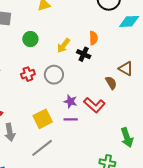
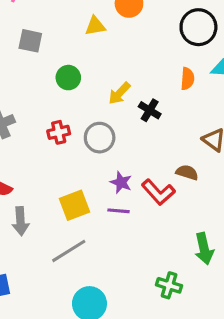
orange semicircle: (93, 38) -> (187, 79), moved
brown semicircle: (111, 83) -> (187, 172), moved, turned -48

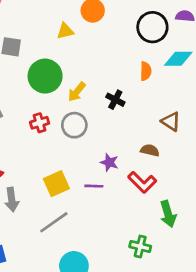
green circle: (68, 78) -> (45, 76), size x1.6
yellow arrow: (119, 93) -> (77, 92), moved
purple star: (121, 182) -> (109, 162), moved
red L-shape: (158, 192) -> (142, 182), moved

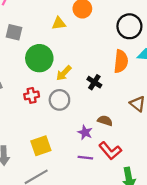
orange semicircle: (146, 71) -> (121, 61), size x1.5
brown semicircle: (150, 150) -> (105, 121), moved
purple line: (94, 186) -> (85, 158), moved

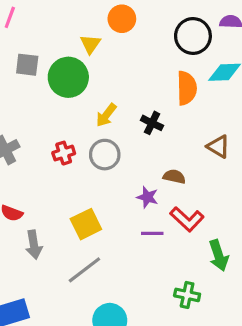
yellow triangle: (59, 23) -> (90, 44), turned -40
green circle: (39, 58) -> (68, 77), moved

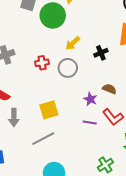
black cross: (152, 123) -> (101, 53), turned 32
green cross: (187, 295) -> (105, 165), turned 35

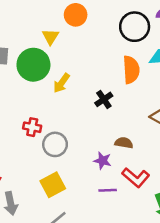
yellow arrow: (73, 43) -> (62, 83), moved
red cross: (42, 63) -> (32, 127), turned 32
gray circle: (68, 68) -> (55, 144), moved

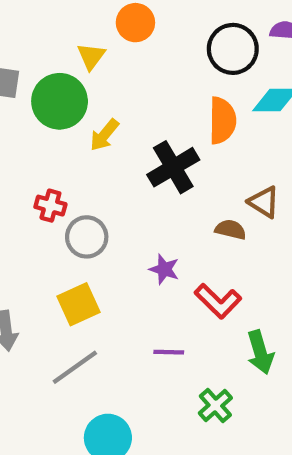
black cross: (104, 99) -> (173, 167), size x1.6
brown semicircle: (124, 143) -> (231, 230), moved
purple line: (108, 190) -> (169, 352), moved

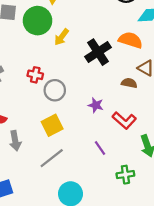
orange semicircle: (222, 120) -> (131, 40), moved, turned -70
purple line: (169, 352) -> (100, 148), turned 56
green cross: (215, 406) -> (125, 175), turned 36

